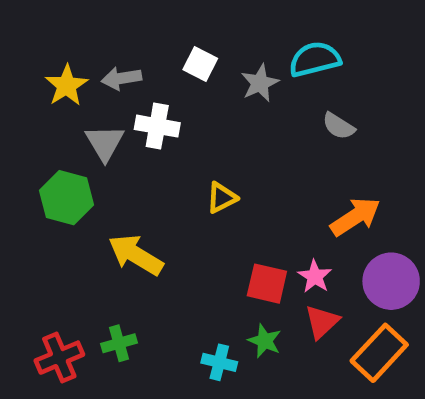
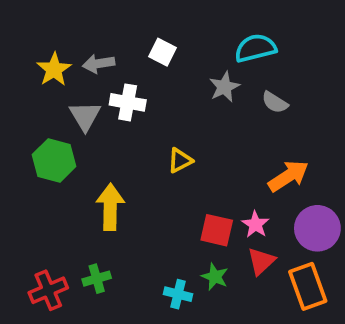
gray star: (260, 83) -> (224, 87), moved
yellow arrow: (136, 255) -> (110, 207), turned 60
orange rectangle: (379, 353) -> (308, 286), turned -63

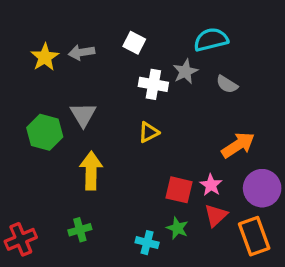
white cross: (128, 102) -> (153, 84), moved
gray triangle: (85, 116) -> (83, 115), moved
red cross: (48, 290) -> (21, 239), moved

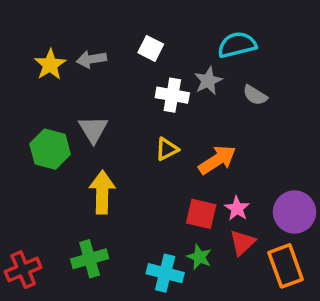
orange arrow: (238, 145) -> (217, 160), moved
green cross: (80, 230) -> (90, 259), size x1.4
cyan cross: (147, 243) -> (165, 273), size x1.4

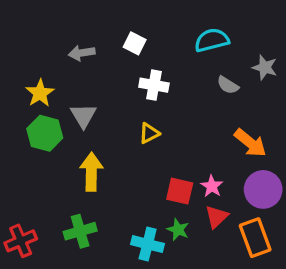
yellow star: (50, 65) -> (40, 93), moved
gray star: (208, 81) -> (265, 67), moved, turned -30
orange arrow: (217, 160) -> (250, 143), moved, turned 72

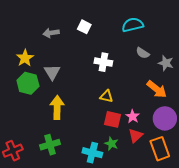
gray star: (265, 67) -> (166, 63), moved
white cross: (154, 85) -> (103, 62), moved
yellow triangle: (149, 133) -> (106, 96), moved, turned 40

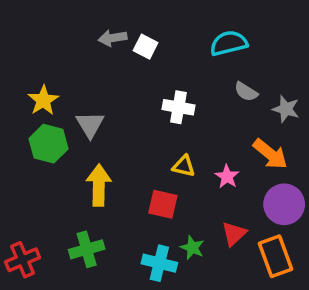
gray arrow: (51, 33) -> (113, 38), moved
pink star: (133, 116) -> (227, 177), moved
red square: (112, 119) -> (163, 204), moved

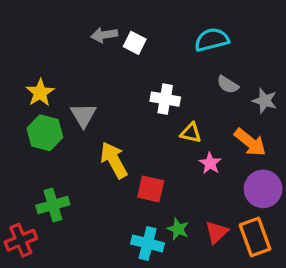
yellow triangle: (184, 166) -> (191, 133), moved
yellow arrow: (99, 185) -> (114, 160), moved, turned -30
red triangle: (234, 234) -> (217, 232), moved
green cross: (87, 249) -> (53, 205), moved

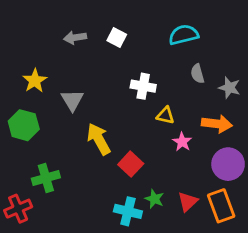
gray arrow: (104, 35) -> (75, 38), moved
gray semicircle: (228, 85) -> (197, 74), turned 42
green hexagon: (45, 133) -> (24, 125), moved
orange arrow: (250, 142) -> (217, 124), turned -32
red square: (151, 189) -> (131, 164), turned 30

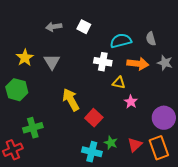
cyan semicircle: (184, 35) -> (121, 41), moved
gray semicircle: (197, 74) -> (151, 39), moved
gray triangle: (72, 100) -> (52, 62), moved
orange arrow: (217, 124) -> (138, 64), moved

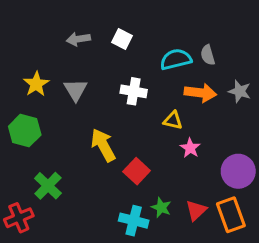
gray semicircle: (151, 39) -> (208, 55), moved
white cross: (103, 62) -> (134, 91), moved
green cross: (33, 128) -> (48, 186), turned -30

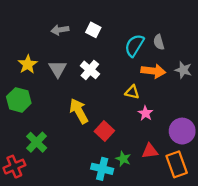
cyan semicircle: (176, 59) -> (134, 45), turned -45
white cross: (134, 91) -> (90, 70), moved, turned 30
red triangle: (196, 210) -> (150, 151), moved, turned 36

